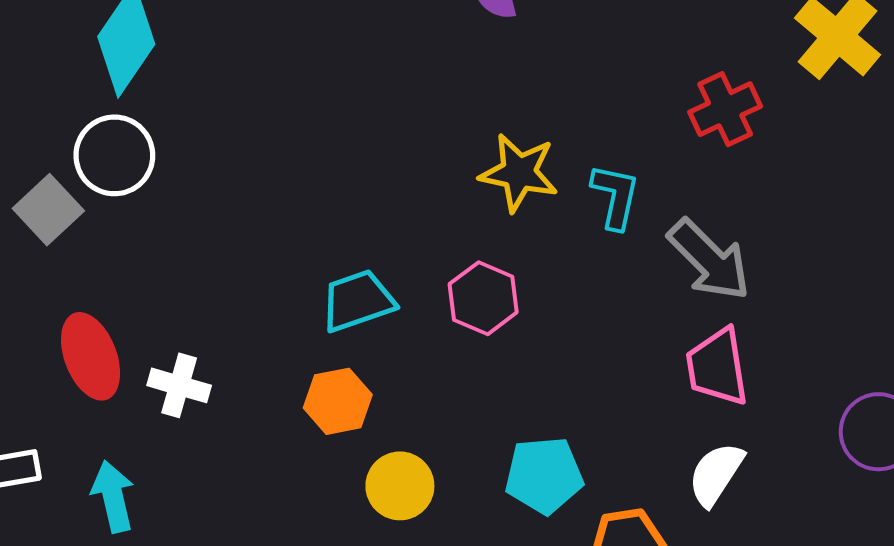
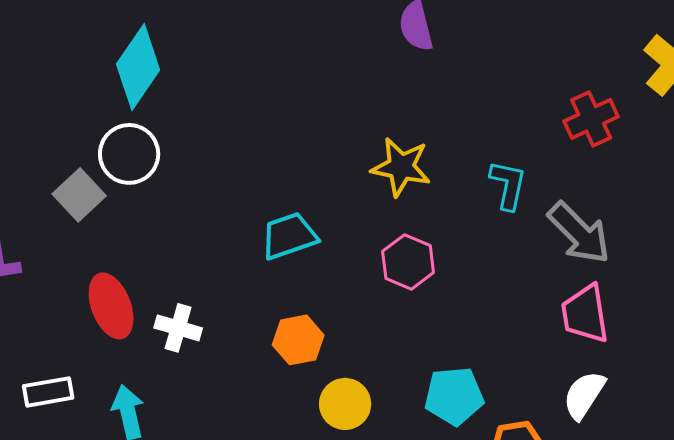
yellow star: (519, 173) -> (401, 167), moved
cyan trapezoid: (358, 301) -> (289, 236), moved

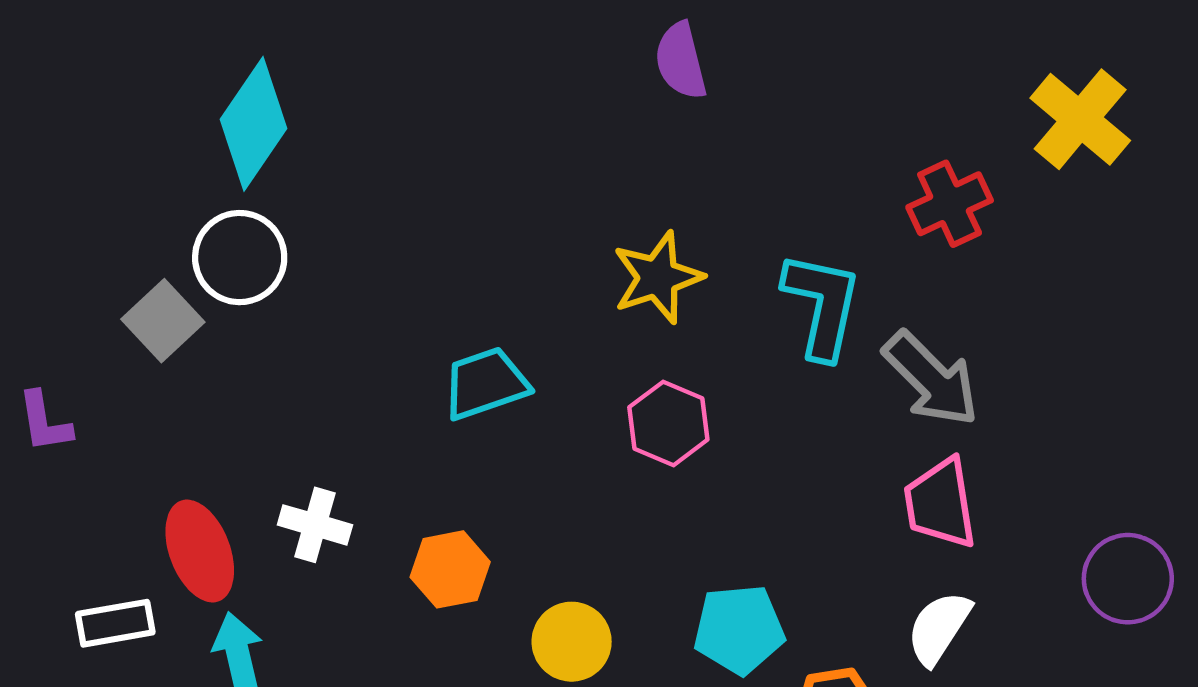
yellow star: (401, 167) -> (658, 278), turned -30
cyan L-shape: (508, 185) -> (822, 305), size x1.4
red ellipse: (111, 306) -> (200, 551), moved
orange hexagon: (298, 340) -> (450, 569), moved

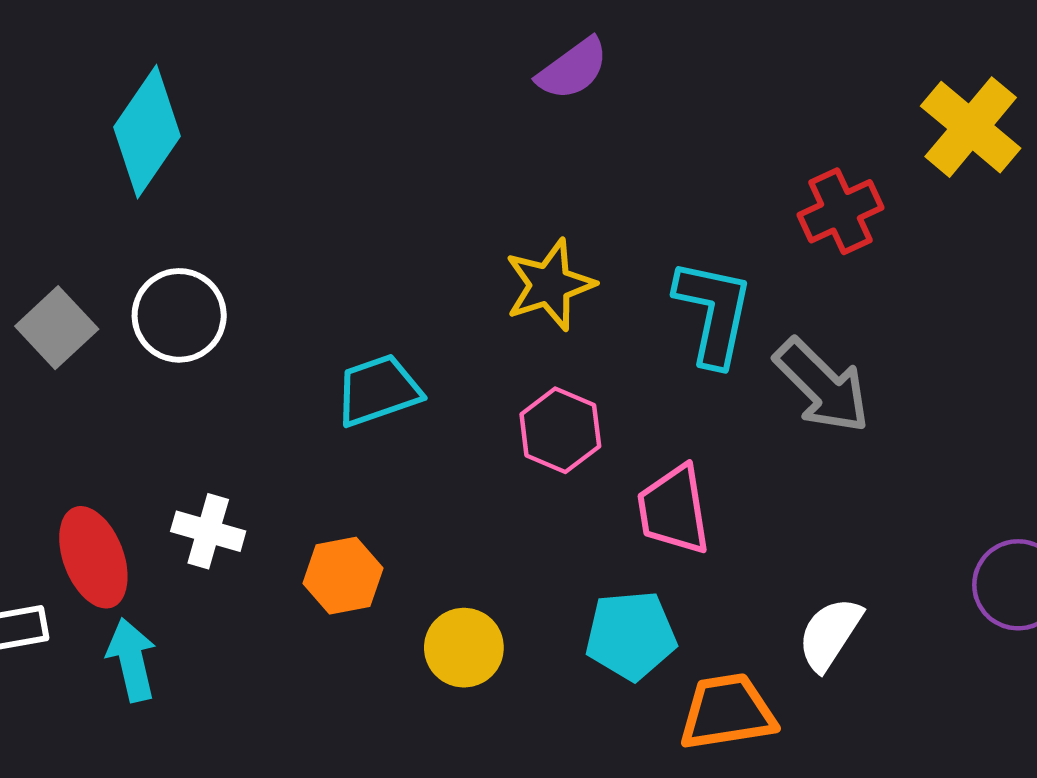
purple semicircle: (681, 61) -> (573, 69), turned -112
white circle: (240, 258) -> (179, 315), moved
pink trapezoid: (940, 503) -> (674, 510), moved

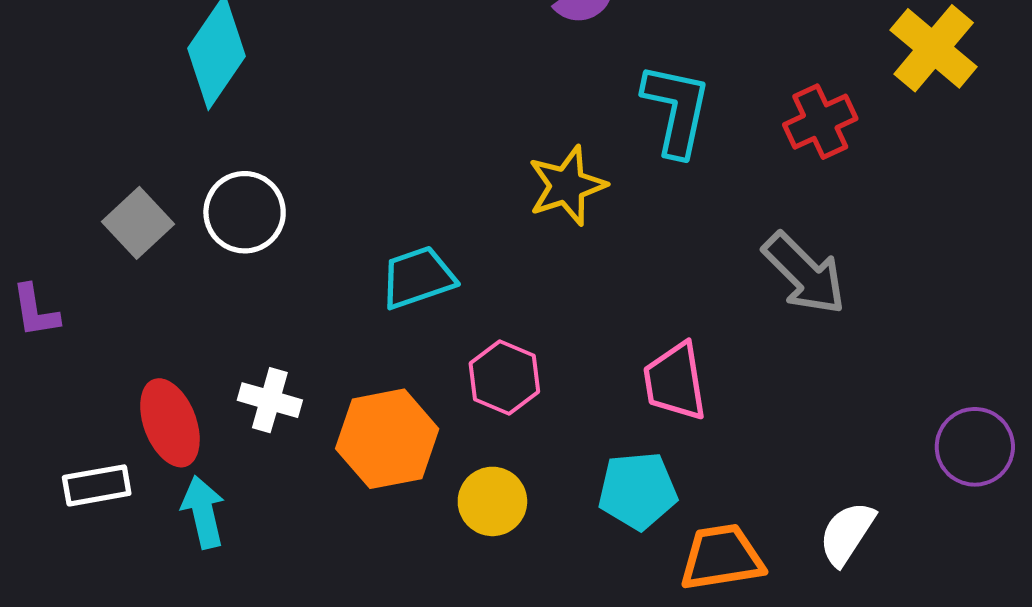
cyan L-shape: (713, 312) -> (676, 110), moved
pink hexagon: (560, 430) -> (504, 377), moved
orange hexagon: (343, 576) -> (387, 439), size x1.5
white semicircle: (830, 634) -> (847, 533), moved

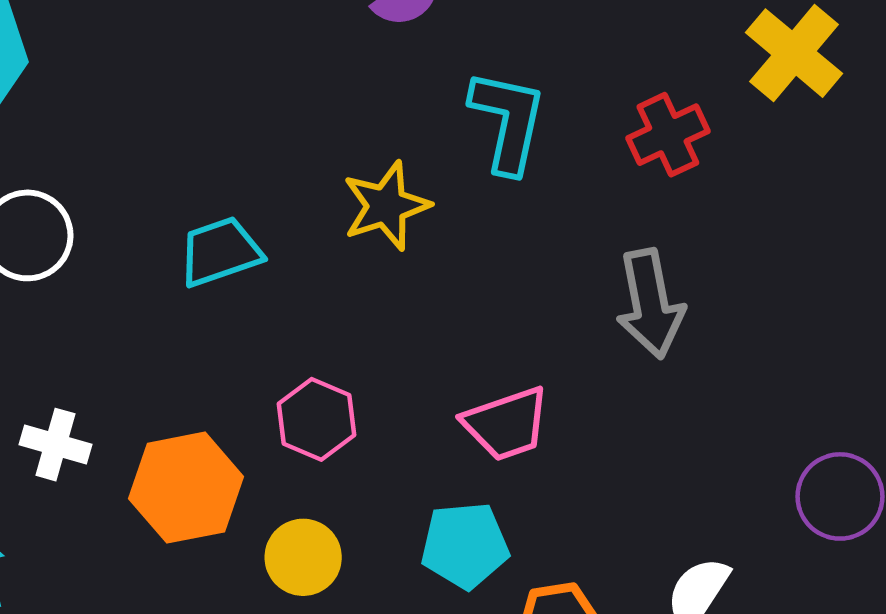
gray arrow: (804, 274) -> (650, 304), turned 34
cyan trapezoid: (418, 278) -> (220, 252), moved
pink trapezoid: (675, 381) -> (506, 424), turned -100

